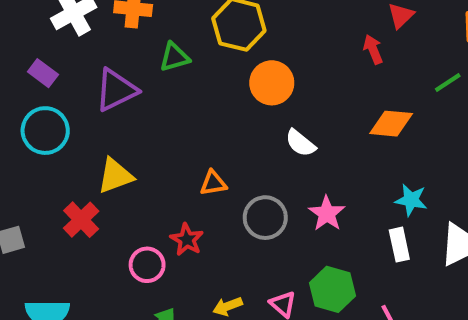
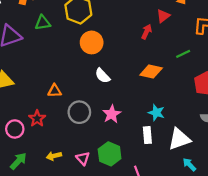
red arrow: (373, 49) -> (147, 32), turned 40

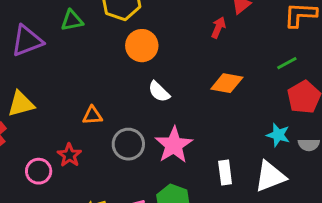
green line: (183, 54) -> (287, 63), moved
cyan star: (156, 113) -> (278, 135), moved
pink star: (112, 114) -> (174, 145), size x1.4

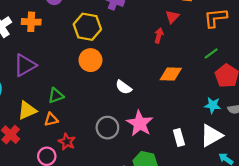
green triangle: (72, 20) -> (56, 96), moved
orange circle: (142, 46) -> (90, 60), moved
orange triangle: (92, 115) -> (51, 119), moved

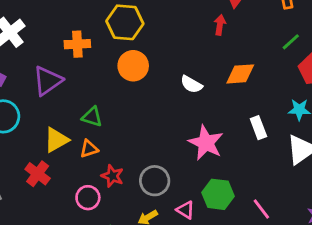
orange cross: (31, 22) -> (77, 44), moved
white semicircle: (124, 87) -> (191, 84), moved
green triangle: (56, 96) -> (92, 117), turned 42
gray circle: (107, 128) -> (155, 181), moved
white rectangle: (179, 137) -> (258, 128), moved

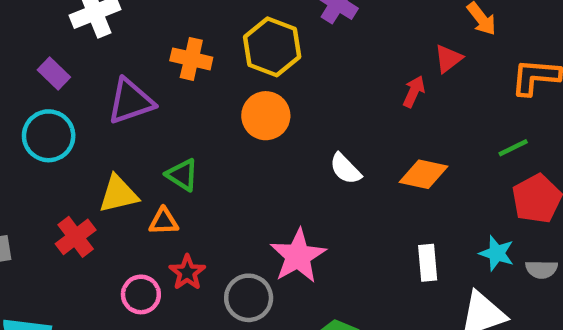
pink star: (206, 143) -> (298, 256), moved

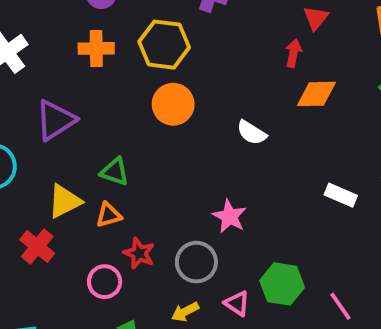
orange cross: (191, 59) -> (96, 48), moved
orange diamond: (423, 174) -> (316, 94), moved
pink star: (298, 256) -> (230, 216), size x0.7
white rectangle: (428, 263) -> (341, 195), turned -48

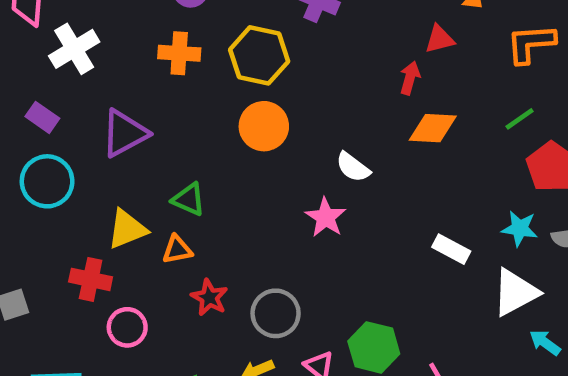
red triangle: (316, 18) -> (439, 39), turned 32
pink star: (230, 216) -> (326, 217), moved
red cross: (37, 246) -> (91, 279), turned -32
pink circle: (105, 282) -> (127, 327), moved

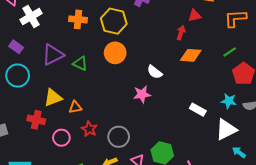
green triangle: (189, 199) -> (80, 63), moved
pink star: (326, 217) -> (142, 94), turned 30
pink circle: (127, 327) -> (61, 138), moved

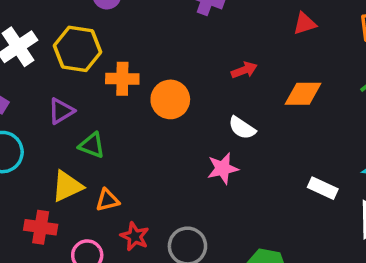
orange cross: (78, 19) -> (122, 79), moved
yellow hexagon: (114, 21) -> (77, 49), moved
red arrow: (181, 33) -> (244, 70), moved, turned 56
purple triangle: (53, 55) -> (61, 111), size x0.7
green triangle: (80, 63) -> (92, 145), moved

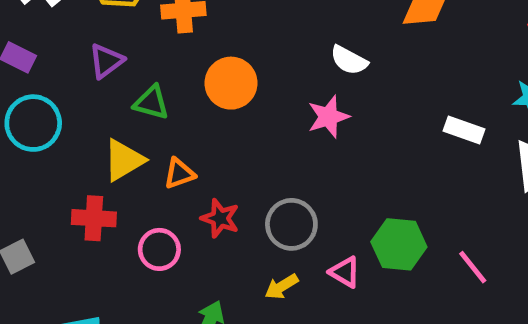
orange circle: (170, 99) -> (231, 83), moved

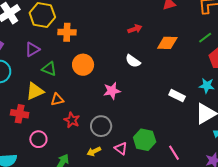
pink star: (328, 117) -> (112, 91), moved
pink circle: (159, 249) -> (38, 139), moved

